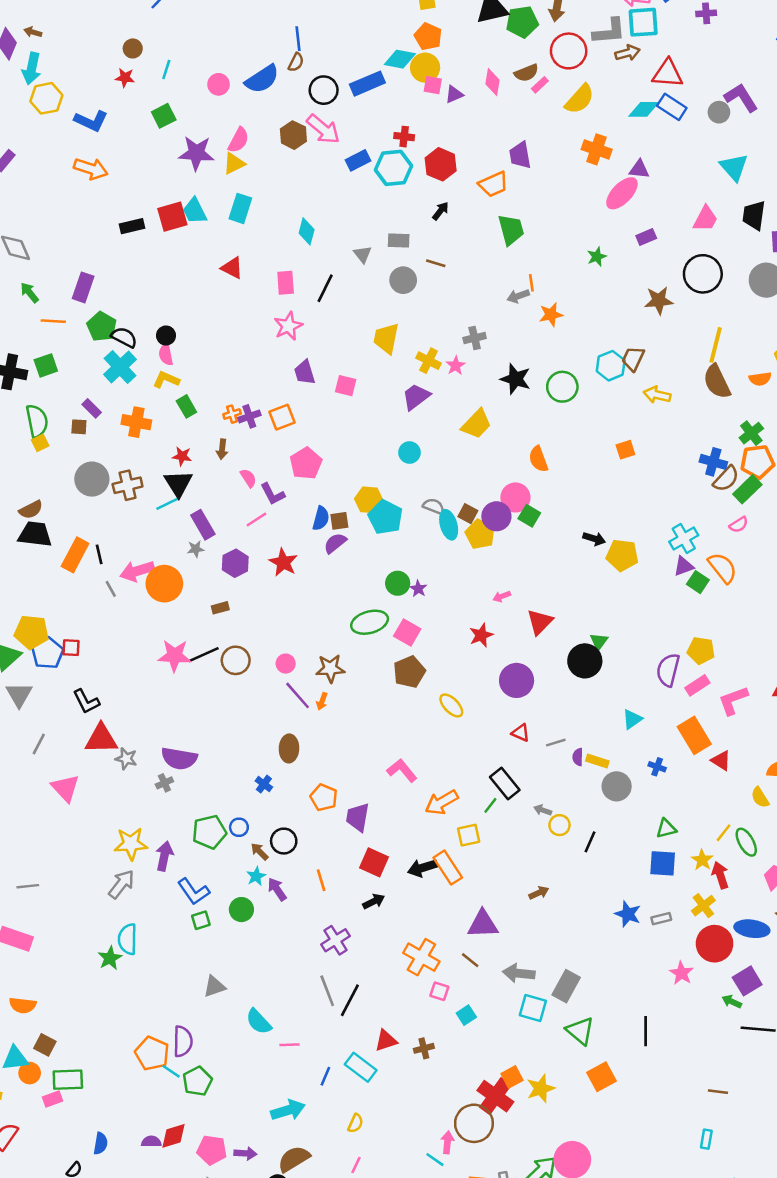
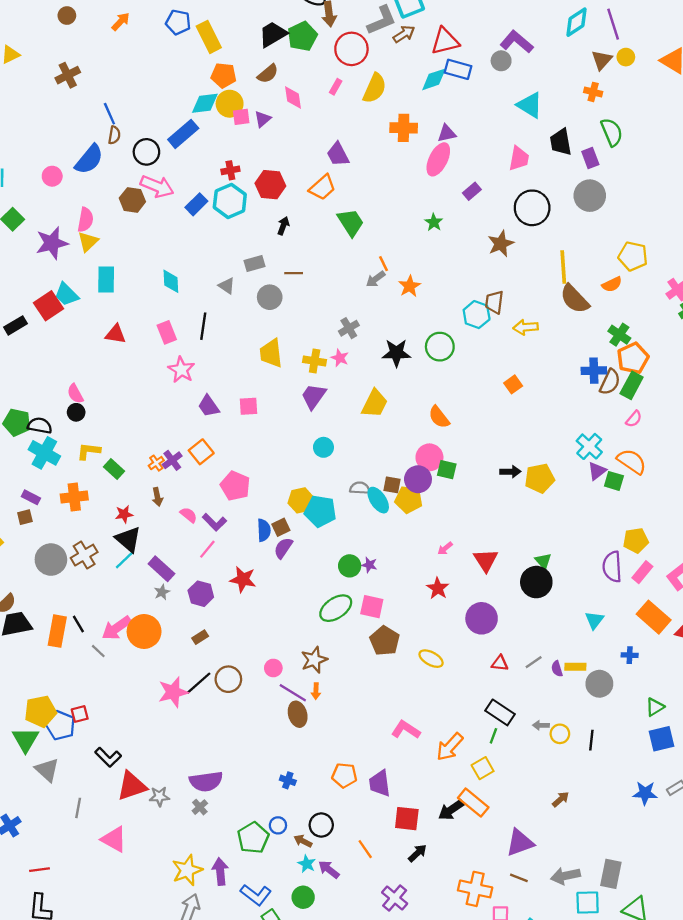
brown semicircle: (526, 73) -> (268, 74), moved
pink semicircle: (166, 354) -> (75, 394), moved
brown ellipse: (289, 748) -> (298, 714), moved

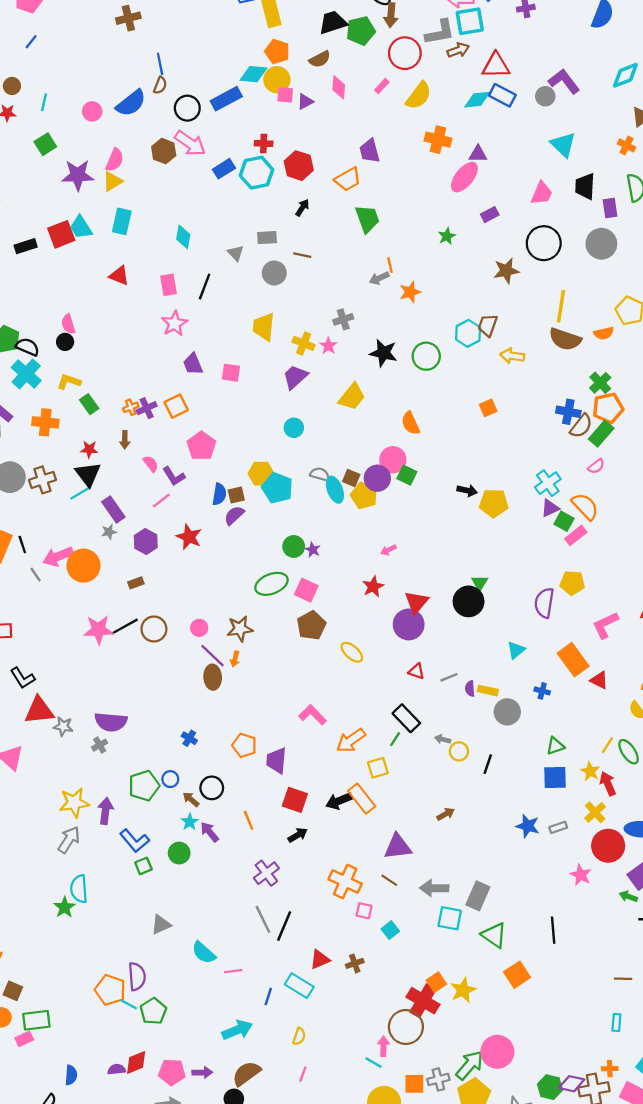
brown semicircle: (575, 299) -> (565, 339), turned -40
red triangle: (486, 560) -> (416, 602), moved
pink rectangle: (642, 572) -> (576, 535), moved

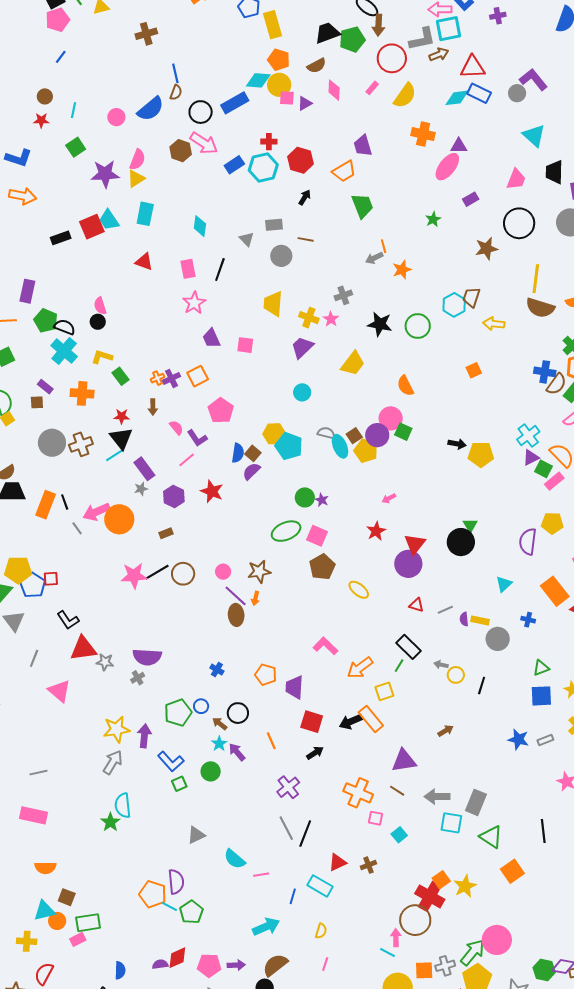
brown square: (351, 478) -> (354, 436), turned 35
brown square: (236, 495) -> (253, 453), turned -35

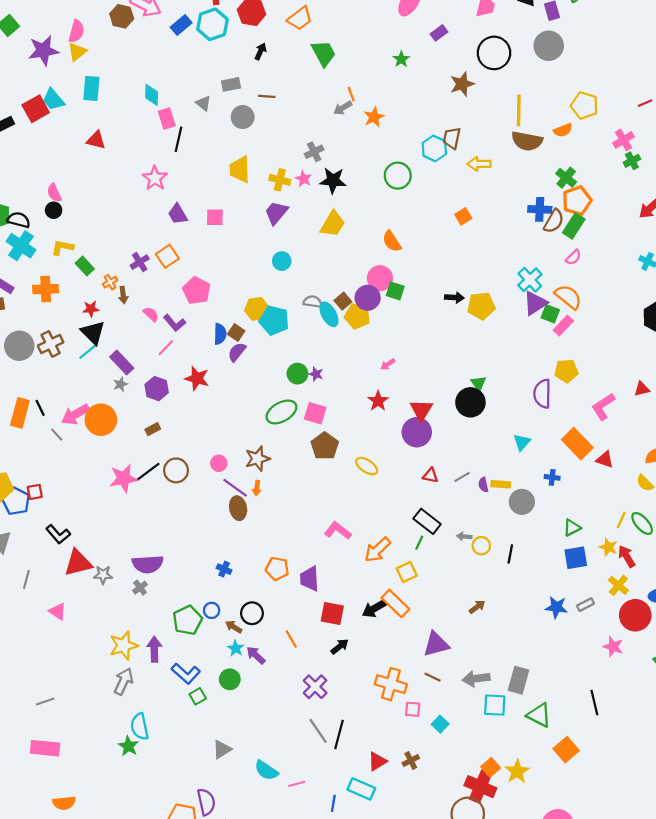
pink rectangle: (188, 269) -> (167, 119), moved
black star: (380, 324) -> (333, 180), moved
orange cross: (157, 378) -> (110, 282), moved
purple triangle: (531, 458) -> (535, 303), size x1.4
pink triangle: (59, 691) -> (58, 611), size x0.7

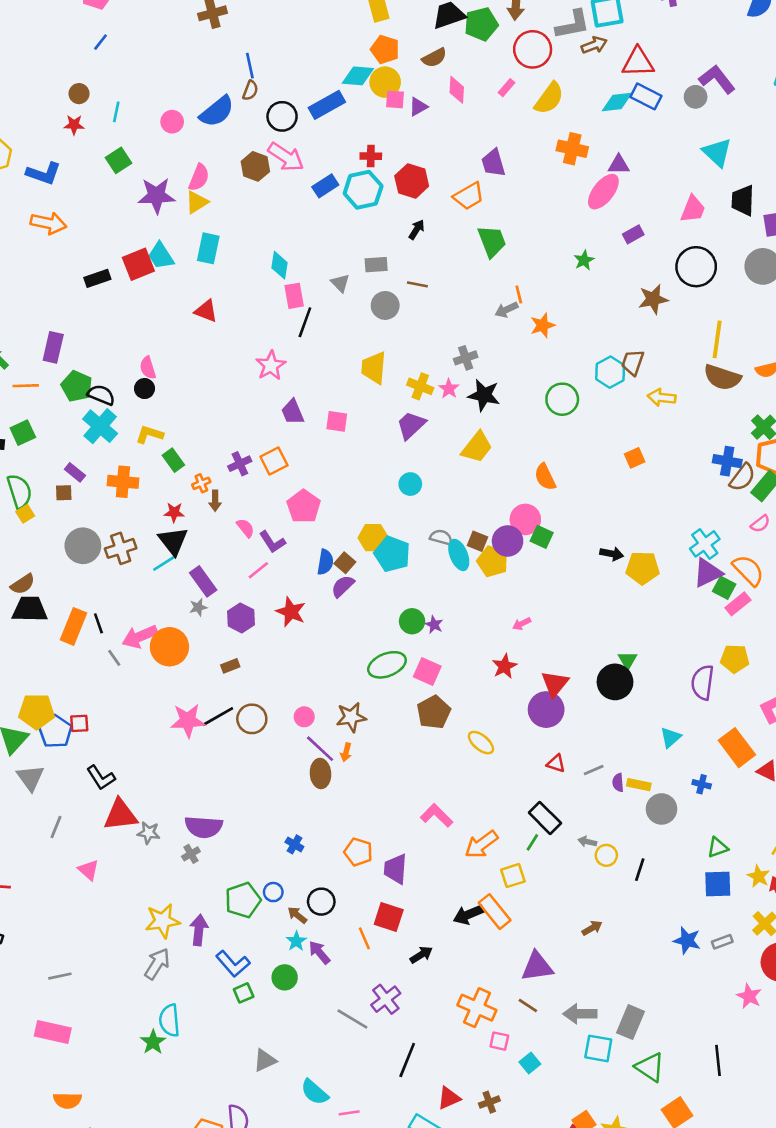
brown square: (343, 301) -> (478, 541), turned -35
red square: (332, 614) -> (389, 917), moved
gray line: (318, 731) -> (352, 1019), moved, turned -32

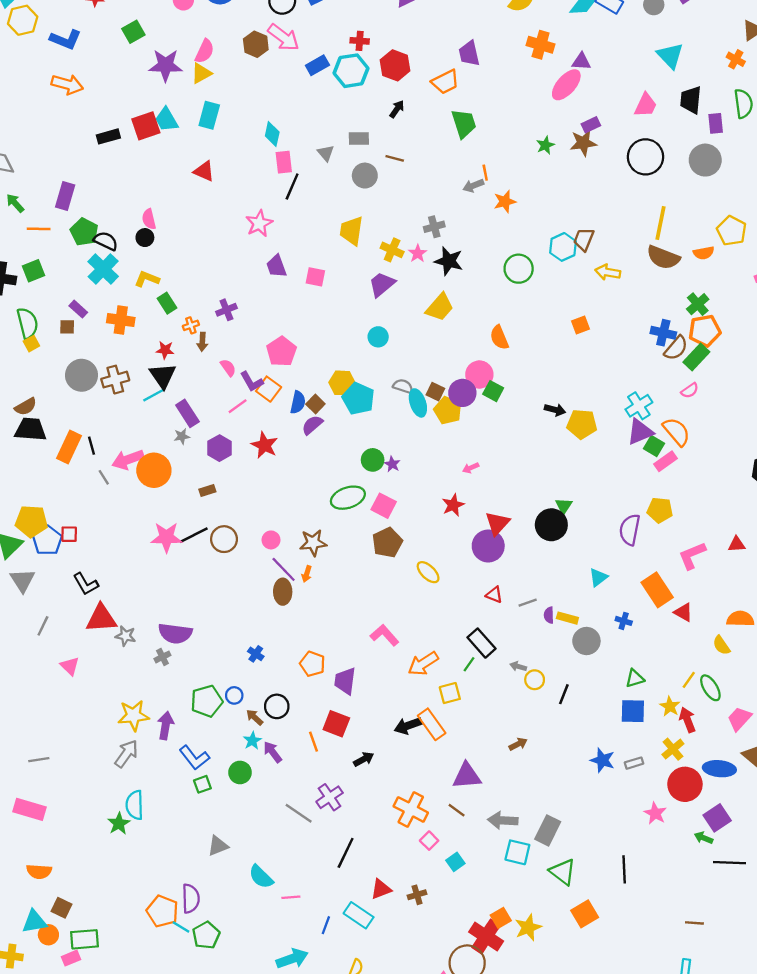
brown star: (653, 299) -> (583, 143), moved
orange square: (274, 461) -> (269, 389), moved, turned -30
pink square: (499, 1041) -> (429, 841), turned 30

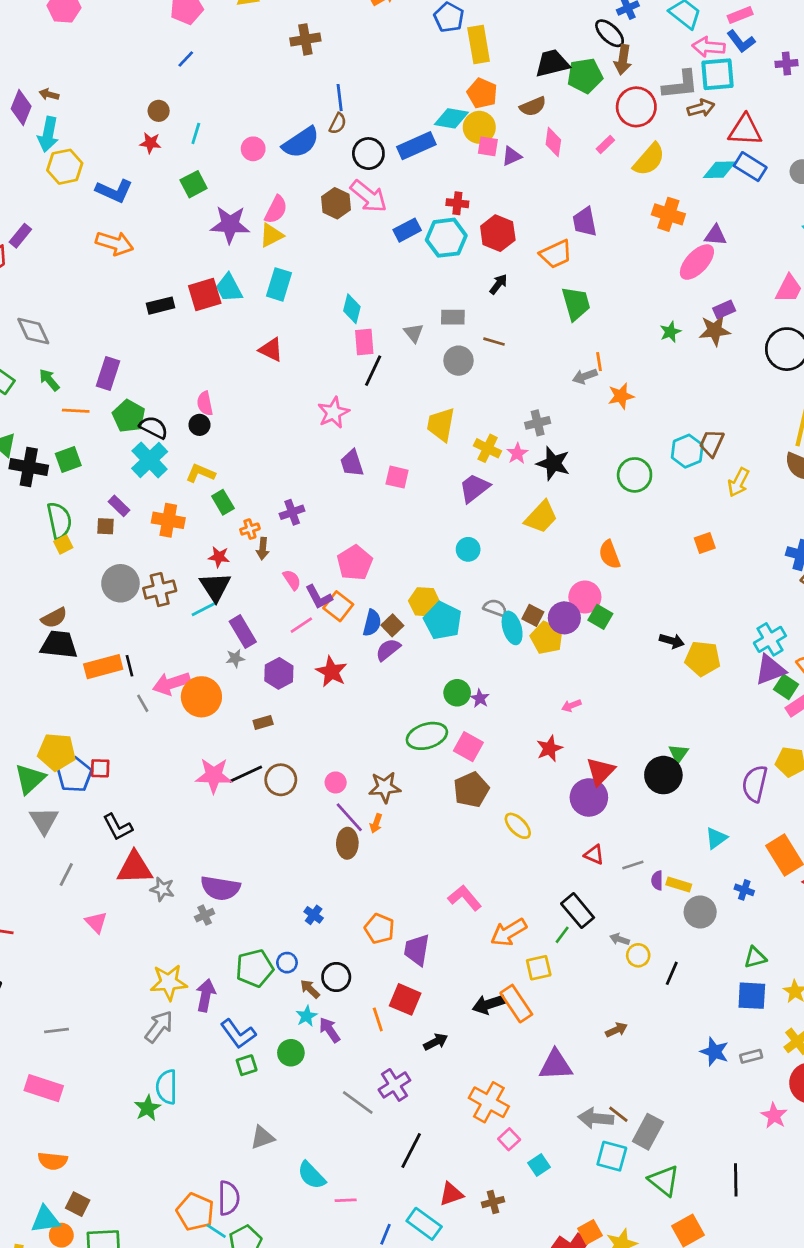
yellow arrow: (608, 272) -> (738, 482), turned -75
orange rectangle: (69, 447) -> (103, 667), turned 48
brown line: (457, 810) -> (618, 1114), moved

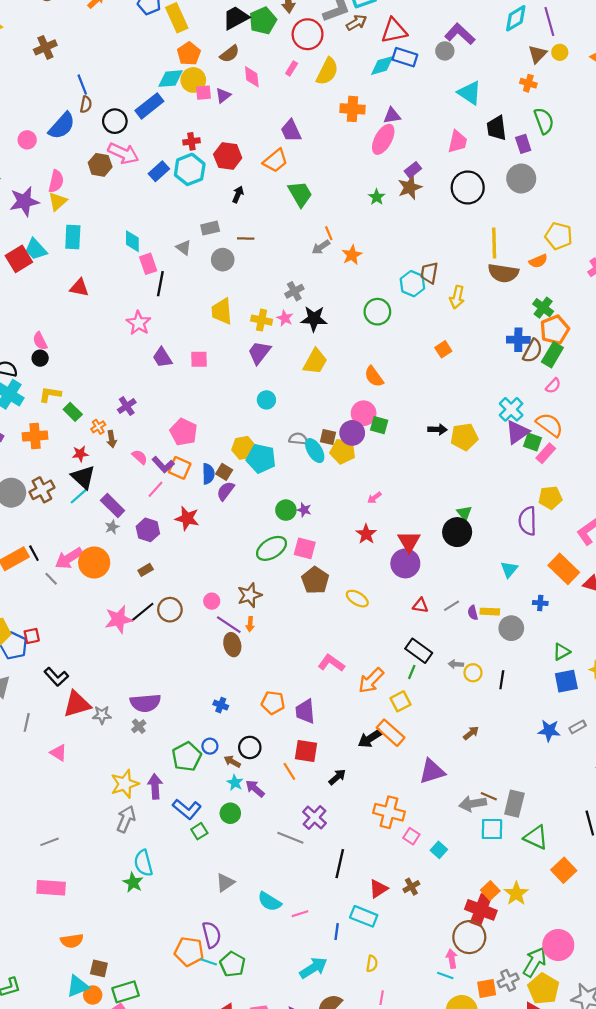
orange pentagon: (482, 93) -> (189, 54), turned 30

